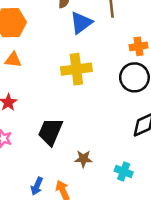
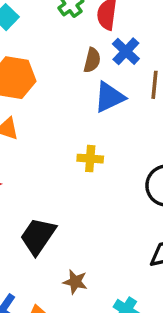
yellow cross: (76, 69) -> (90, 159), size x0.6

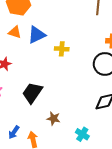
blue triangle: (109, 97) -> (37, 35), moved

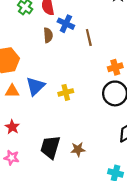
brown star: (53, 118) -> (78, 149), moved

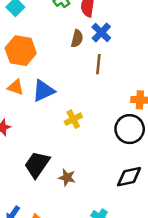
brown line: (89, 38) -> (98, 64), moved
yellow cross: (66, 92) -> (73, 119), moved, turned -32

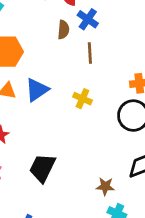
yellow cross: (73, 119) -> (82, 99), moved, turned -30
brown star: (67, 177) -> (105, 186), moved

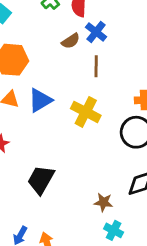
brown semicircle: (63, 30) -> (71, 41), turned 48
yellow cross: (82, 99) -> (86, 112), size x1.5

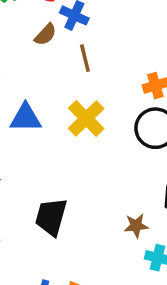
blue triangle: (40, 100) -> (26, 118), turned 44
yellow cross: (86, 112) -> (86, 118), turned 32

